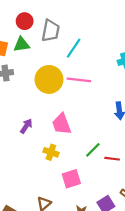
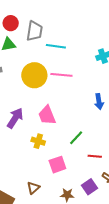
cyan line: (74, 48) -> (56, 46), turned 66
purple arrow: (26, 126) -> (15, 118), size x1.5
red line: (112, 159) -> (95, 156), moved

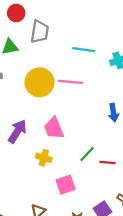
red circle: (11, 23) -> (16, 13), moved
cyan line: (56, 46) -> (84, 50), moved
red line: (95, 156) -> (107, 163), moved

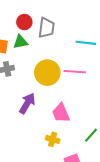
red circle: (16, 13) -> (24, 22), moved
purple arrow: (17, 131) -> (27, 103), moved

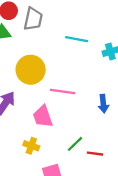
pink line: (75, 72) -> (63, 91), moved

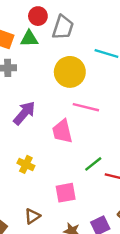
yellow circle: (31, 70) -> (70, 72), moved
yellow cross: (31, 146) -> (26, 164), moved

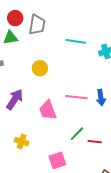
yellow circle: (70, 72) -> (40, 68), moved, size x0.6
pink line: (86, 107) -> (76, 97), moved

